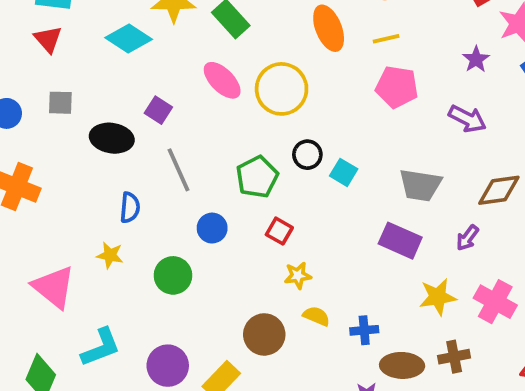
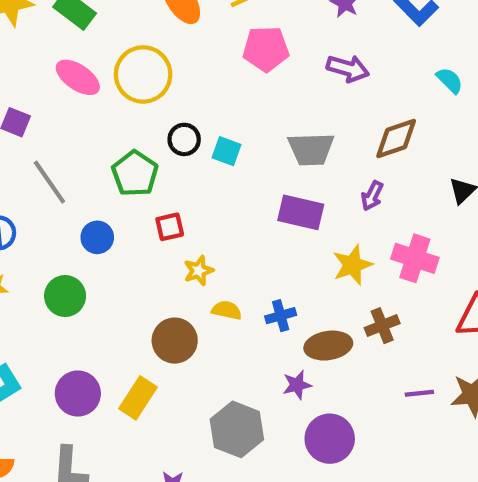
red square: (279, 231) -> (170, 227), turned -32

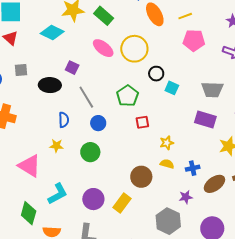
black circle: (184, 139) -> (156, 74), moved
blue circle: (97, 237) -> (98, 123), moved
yellow star: (199, 271) -> (167, 143), moved
brown ellipse: (328, 346) -> (214, 184), turned -30
purple star: (297, 385) -> (186, 197), moved

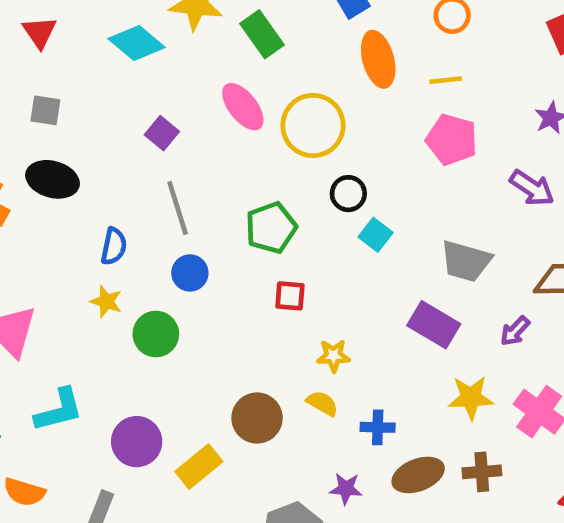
black ellipse: (50, 85) -> (52, 179), moved
yellow star: (56, 146) -> (106, 302), moved

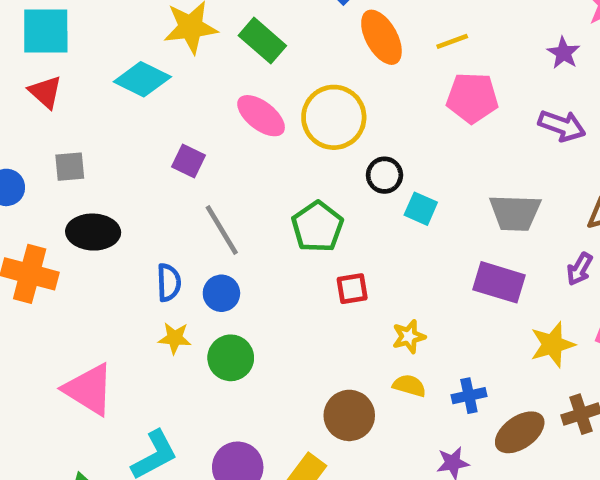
blue circle: (190, 273) -> (221, 293), moved

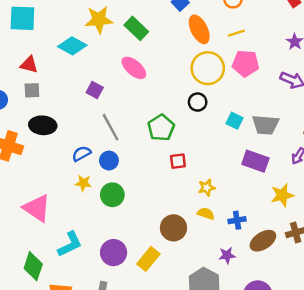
red triangle: (45, 92) -> (29, 65), moved, turned -30
yellow circle: (334, 117) -> (208, 68), moved
cyan square: (421, 209) -> (234, 121), moved
blue semicircle: (169, 282) -> (81, 154), turned -120

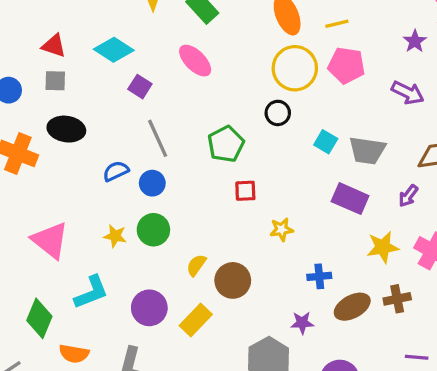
cyan diamond: (72, 46) -> (114, 50), moved
yellow star: (83, 183) -> (115, 236), moved
yellow semicircle: (206, 214) -> (196, 265), moved, turned -77

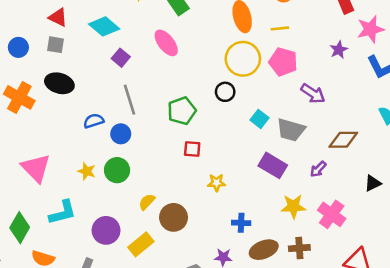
purple arrow: (408, 93) -> (313, 94), moved

